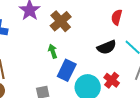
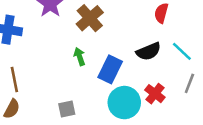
blue rectangle: (67, 70) -> (110, 69), moved

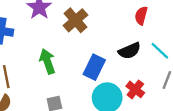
green arrow: (80, 57) -> (47, 61), moved, size x1.5

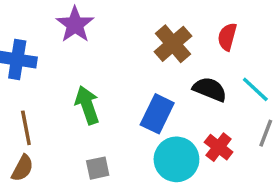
brown cross: (75, 20) -> (173, 44), moved
black semicircle: (129, 51) -> (210, 89), turned -135

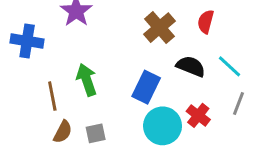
brown line: (26, 128) -> (52, 96), moved
brown semicircle: (22, 168) -> (63, 132), moved

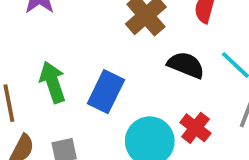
blue rectangle: (146, 87) -> (106, 92), moved

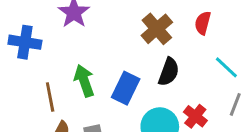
black semicircle: (186, 65) -> (169, 72), moved, turned 88

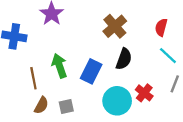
red semicircle: (203, 23) -> (161, 27), moved

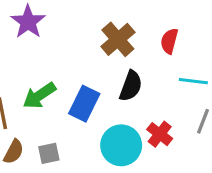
red semicircle: (161, 27) -> (169, 41), moved
cyan line: (168, 56) -> (193, 81), turned -36
green arrow: (59, 66) -> (39, 96), turned -105

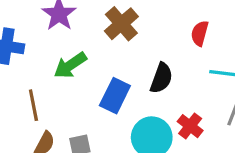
brown cross: (118, 39) -> (121, 24), moved
green arrow: (39, 96) -> (70, 65), moved

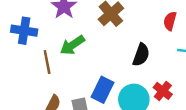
blue rectangle: (115, 96) -> (102, 90), moved
brown line: (33, 105) -> (47, 62), moved

